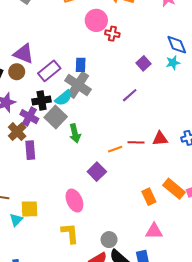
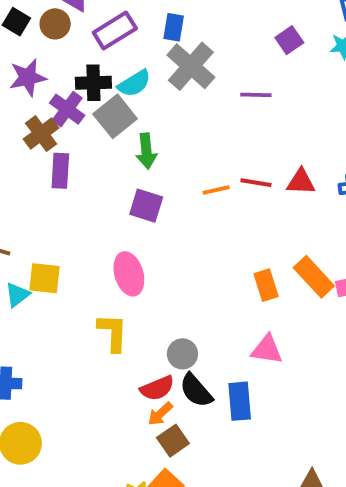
gray cross: (78, 85) -> (191, 66), moved
purple line: (130, 95) -> (256, 95), turned 35
purple square: (97, 172) -> (146, 206), moved, turned -36

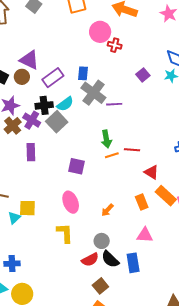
purple line: (256, 95) -> (114, 104), moved
brown cross: (41, 134) -> (13, 126), moved
green arrow: (146, 151) -> (106, 139), moved
red triangle: (301, 182) -> (151, 172), moved, turned 35
orange arrow: (160, 414) -> (107, 210), moved

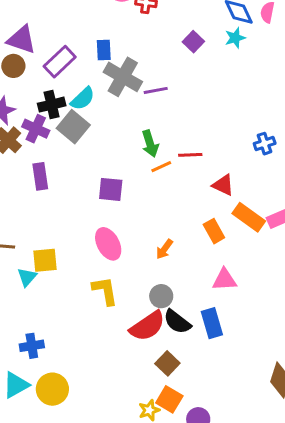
red semicircle: (90, 260) -> (147, 326), size x1.4

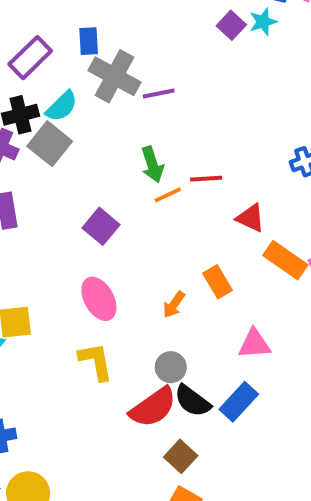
purple square: (193, 42) -> (231, 25), moved
purple square: (111, 189) -> (101, 226), turned 35
orange rectangle: (214, 231) -> (217, 282), moved
blue rectangle: (212, 323) -> (239, 402), turned 60

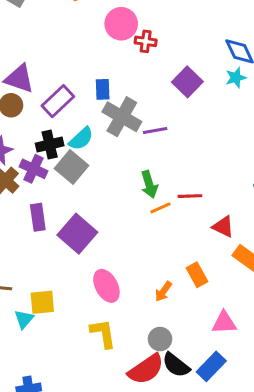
purple square: (231, 25) -> (187, 82), moved, size x1.4
purple square: (101, 226) -> (77, 234), moved, size x1.4

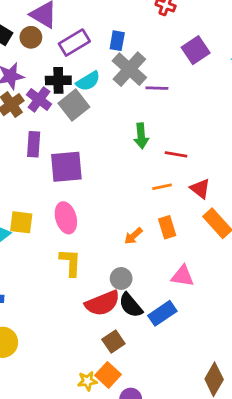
orange line: (160, 208) -> (162, 187), moved
purple square: (77, 234) -> (66, 167), turned 32
pink ellipse: (106, 286) -> (66, 218), moved

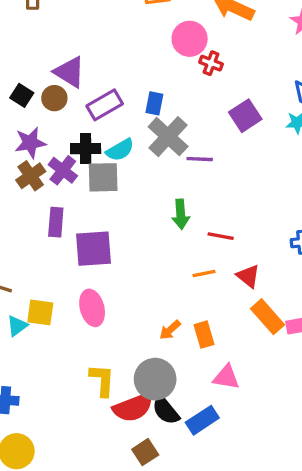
gray square: (74, 105) -> (103, 177), turned 36
orange rectangle: (167, 227) -> (204, 335), moved
yellow L-shape: (70, 262) -> (102, 380), moved
gray circle: (121, 278) -> (155, 379), size x1.6

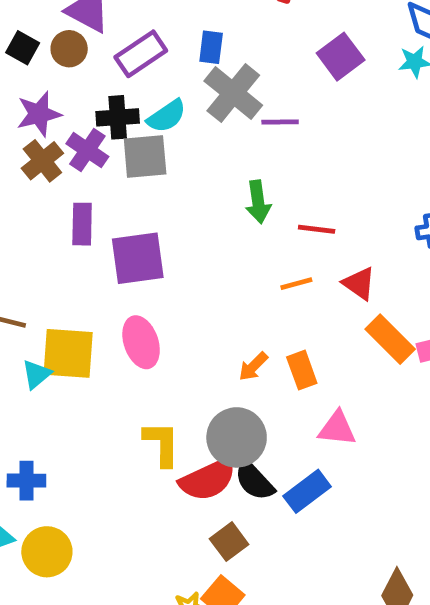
yellow square: (40, 312) -> (68, 353), size x1.4

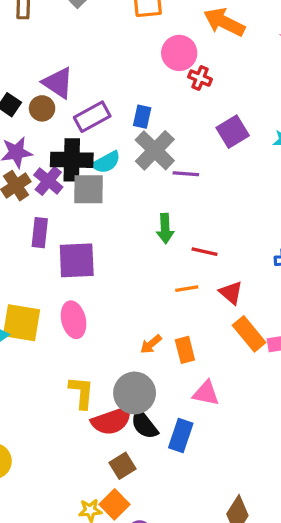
black cross: (118, 117) -> (72, 160), size x1.4
blue rectangle: (307, 491) -> (181, 436), turned -40

